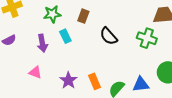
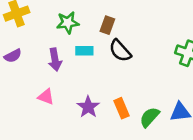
cyan rectangle: (65, 36) -> (84, 51), turned -64
black semicircle: (109, 36) -> (120, 51), moved

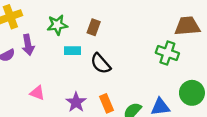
black semicircle: (120, 51) -> (101, 64), moved
purple arrow: (55, 60) -> (28, 45), moved

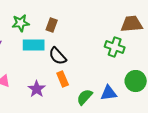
cyan rectangle: (72, 51) -> (34, 45), size x1.5
orange rectangle: (106, 103) -> (63, 79), moved

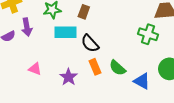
blue triangle: (109, 93) -> (142, 81), turned 36
green semicircle: (85, 97) -> (117, 68), moved, turned -90

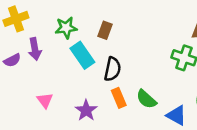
cyan rectangle: (65, 32) -> (82, 55), turned 55
black semicircle: (90, 43) -> (113, 69), turned -126
pink triangle: (35, 69) -> (45, 100), turned 32

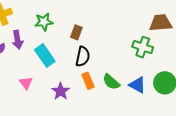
brown rectangle: (105, 30) -> (76, 32), moved
cyan rectangle: (82, 55) -> (45, 55), moved
blue triangle: (176, 115) -> (137, 85), moved

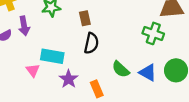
brown rectangle: (76, 32) -> (85, 18), turned -32
cyan rectangle: (45, 55) -> (52, 56), moved, turned -45
orange rectangle: (88, 81) -> (97, 89), moved

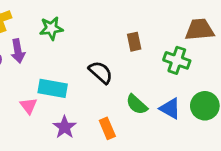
brown rectangle: (85, 18) -> (134, 42), moved
black semicircle: (91, 43) -> (101, 72), turned -60
purple star: (69, 79) -> (65, 127), moved

